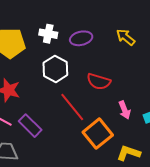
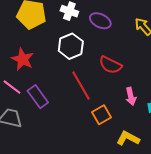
purple ellipse: (81, 38) -> (100, 21), turned 30
orange square: (98, 134) -> (101, 115), size x0.7

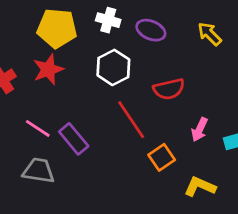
red star: (23, 59) -> (48, 69), moved, turned 30
red semicircle: (110, 65) -> (169, 89), turned -35
pink arrow: (131, 96) -> (200, 130), turned 42

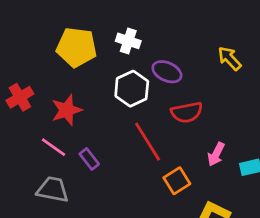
purple ellipse: (151, 30) -> (167, 72), moved
red star: (48, 69) -> (67, 110), moved
purple rectangle: (74, 139) -> (89, 159), size x0.7

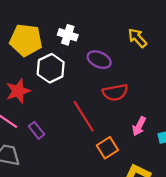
yellow arrow: (230, 58) -> (137, 38), moved
white hexagon: (132, 89) -> (51, 68), moved

